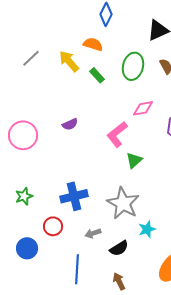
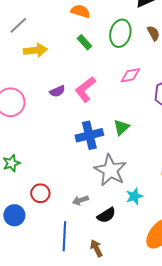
yellow arrow: (69, 61) -> (35, 50), moved, turned 125
pink L-shape: (117, 134) -> (85, 89), moved
blue cross: (74, 196) -> (89, 135), moved
brown arrow: (119, 281) -> (96, 248), moved

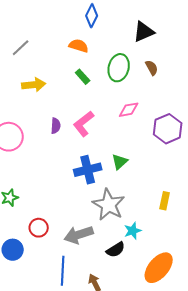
gray line: (18, 25) -> (21, 48), moved
purple semicircle: (57, 91) -> (56, 126), turned -63
gray arrow: (80, 200) -> (79, 235), size x1.8
black semicircle: (106, 215) -> (116, 250), moved

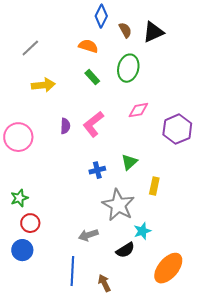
brown semicircle: (152, 68) -> (125, 30), moved
blue cross: (88, 170) -> (97, 170), size x0.6
yellow rectangle: (165, 201) -> (154, 186), moved
red circle: (39, 228) -> (30, 223), moved
gray arrow: (79, 235) -> (88, 235), size x0.7

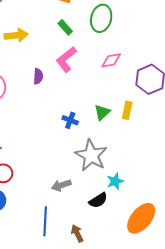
pink L-shape: (93, 124) -> (66, 59), moved
blue cross: (97, 170) -> (70, 120), turned 35
yellow rectangle: (154, 186) -> (127, 110), moved

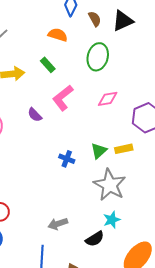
green rectangle: (65, 27) -> (48, 65), moved
purple semicircle: (38, 76) -> (35, 115), turned 133
yellow rectangle: (127, 110) -> (124, 149), turned 66
gray star: (91, 155) -> (110, 185), moved

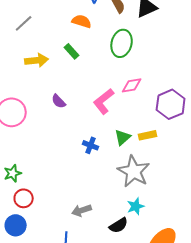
pink L-shape: (63, 98) -> (104, 101), moved

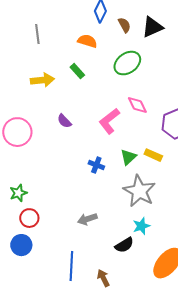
gray line: (24, 23) -> (37, 34), moved, turned -54
green ellipse: (122, 43) -> (127, 63), turned 40
pink diamond: (132, 85) -> (137, 105), turned 75
yellow rectangle: (148, 135) -> (153, 155), turned 36
gray arrow: (82, 210) -> (87, 219), moved

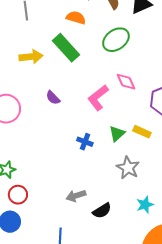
green rectangle: (77, 71) -> (66, 48), size x1.8
gray star: (139, 191) -> (128, 168), size x0.7
cyan star: (141, 226) -> (145, 205), moved
black semicircle: (124, 245) -> (102, 211), moved

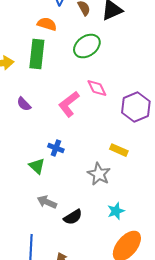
green rectangle: (66, 48) -> (37, 54), turned 48
yellow rectangle: (142, 132) -> (119, 150), moved
green triangle: (117, 134) -> (37, 166), moved, turned -36
gray arrow: (76, 196) -> (47, 202), turned 42

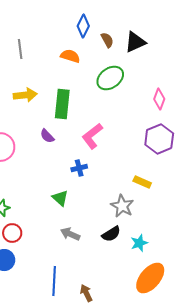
green rectangle: (37, 54) -> (62, 104), moved
pink diamond: (97, 88) -> (159, 99), moved, turned 45
blue cross: (56, 148) -> (79, 168), moved, turned -35
black semicircle: (73, 217) -> (111, 234), moved

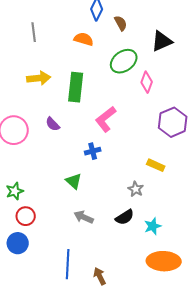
black triangle: (135, 42) -> (162, 41), moved
pink diamond: (159, 99) -> (147, 82), moved
purple semicircle: (47, 136) -> (53, 124), moved
gray star: (122, 206) -> (136, 189), size x0.7
orange ellipse: (150, 278) -> (164, 261), turned 52

